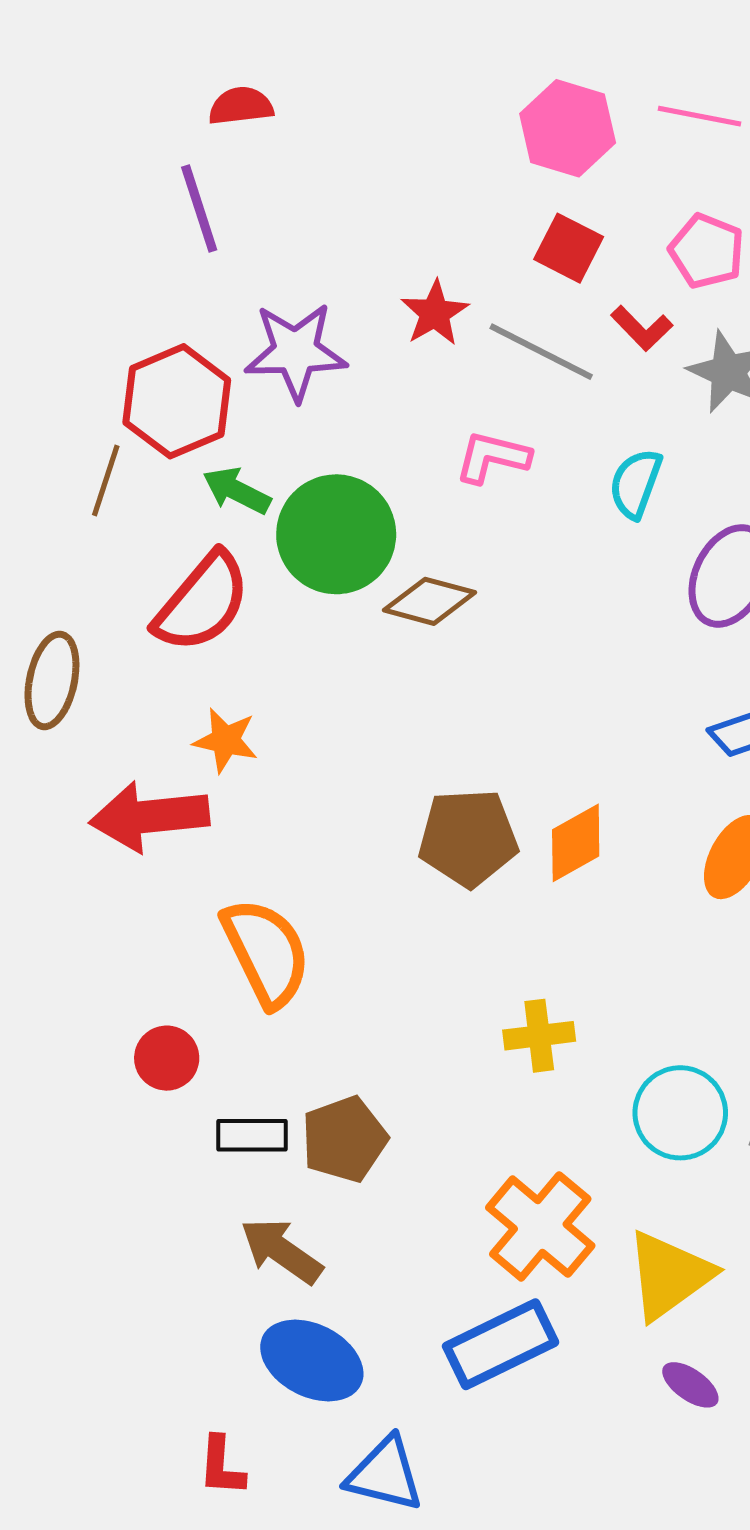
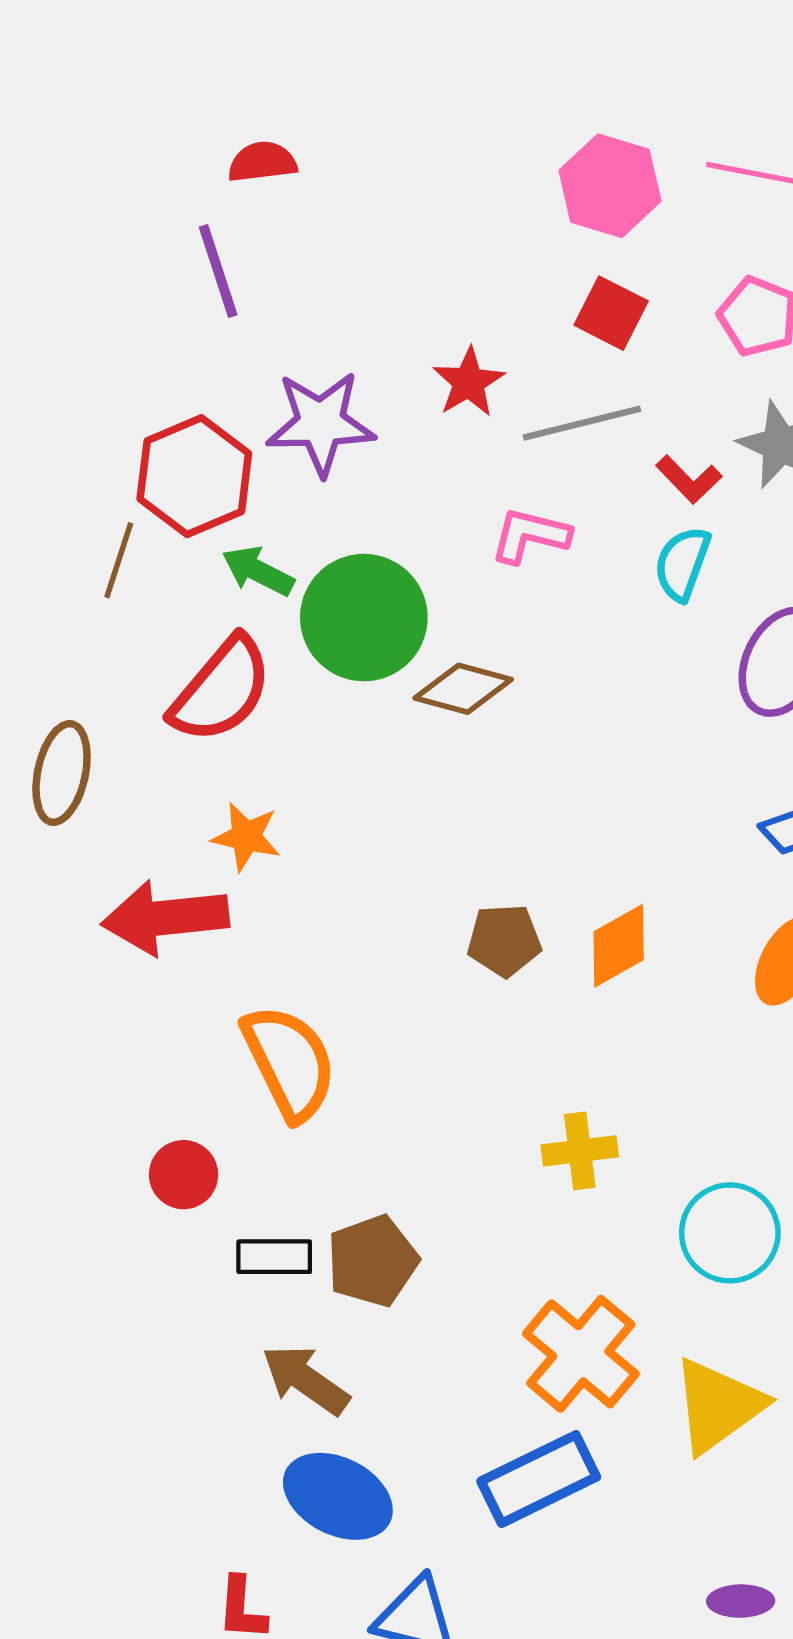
red L-shape: (642, 328) -> (689, 479), moved
gray line: (541, 352) -> (582, 423), turned -41
brown pentagon: (468, 838) -> (504, 940), size x0.7
purple ellipse: (690, 1385) -> (741, 1601), moved, turned -36

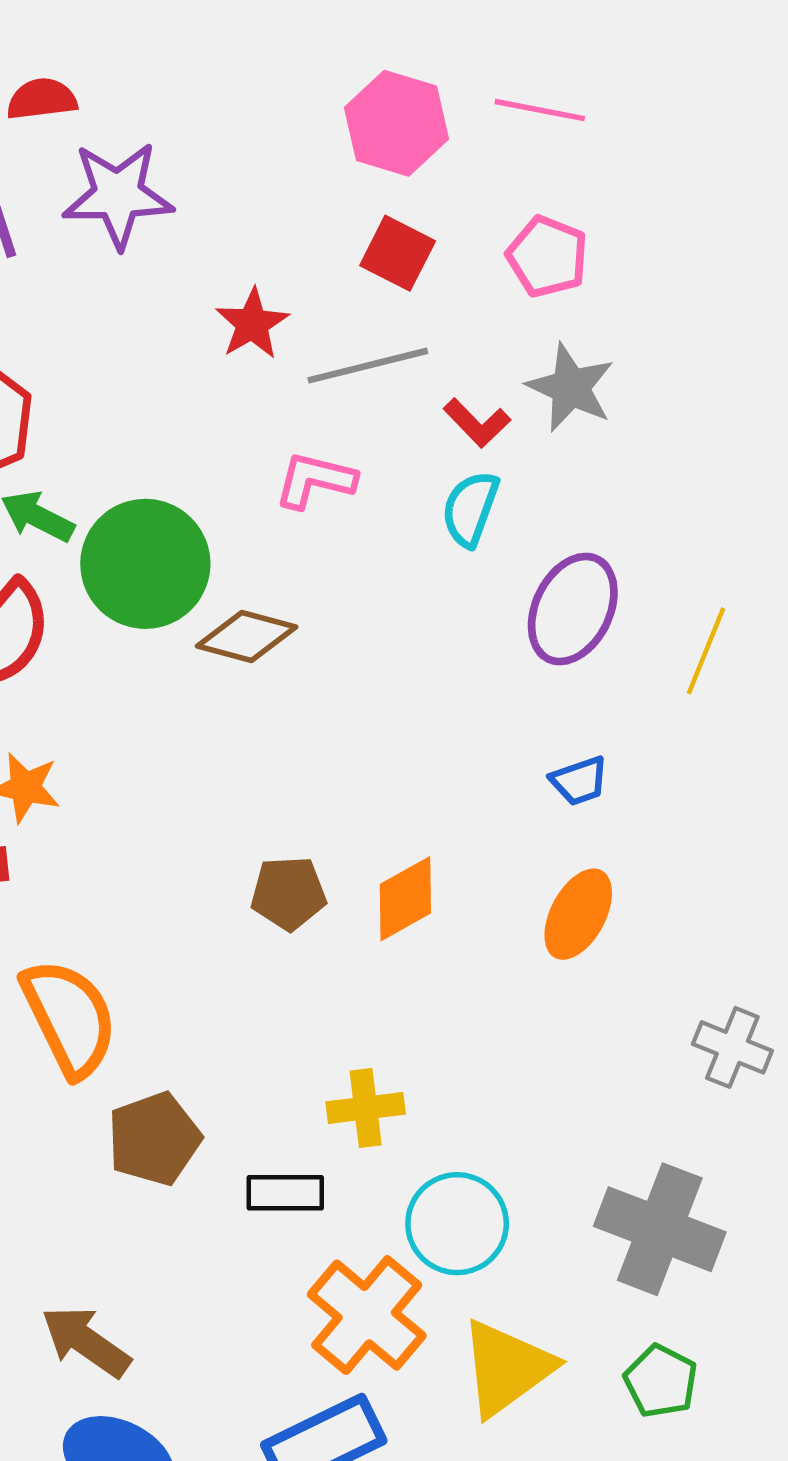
purple star: (321, 423) -> (118, 195), moved
cyan circle: (730, 1233) -> (457, 1224), moved
black rectangle: (274, 1257) -> (285, 1193), moved
brown pentagon: (372, 1261) -> (154, 1139), moved

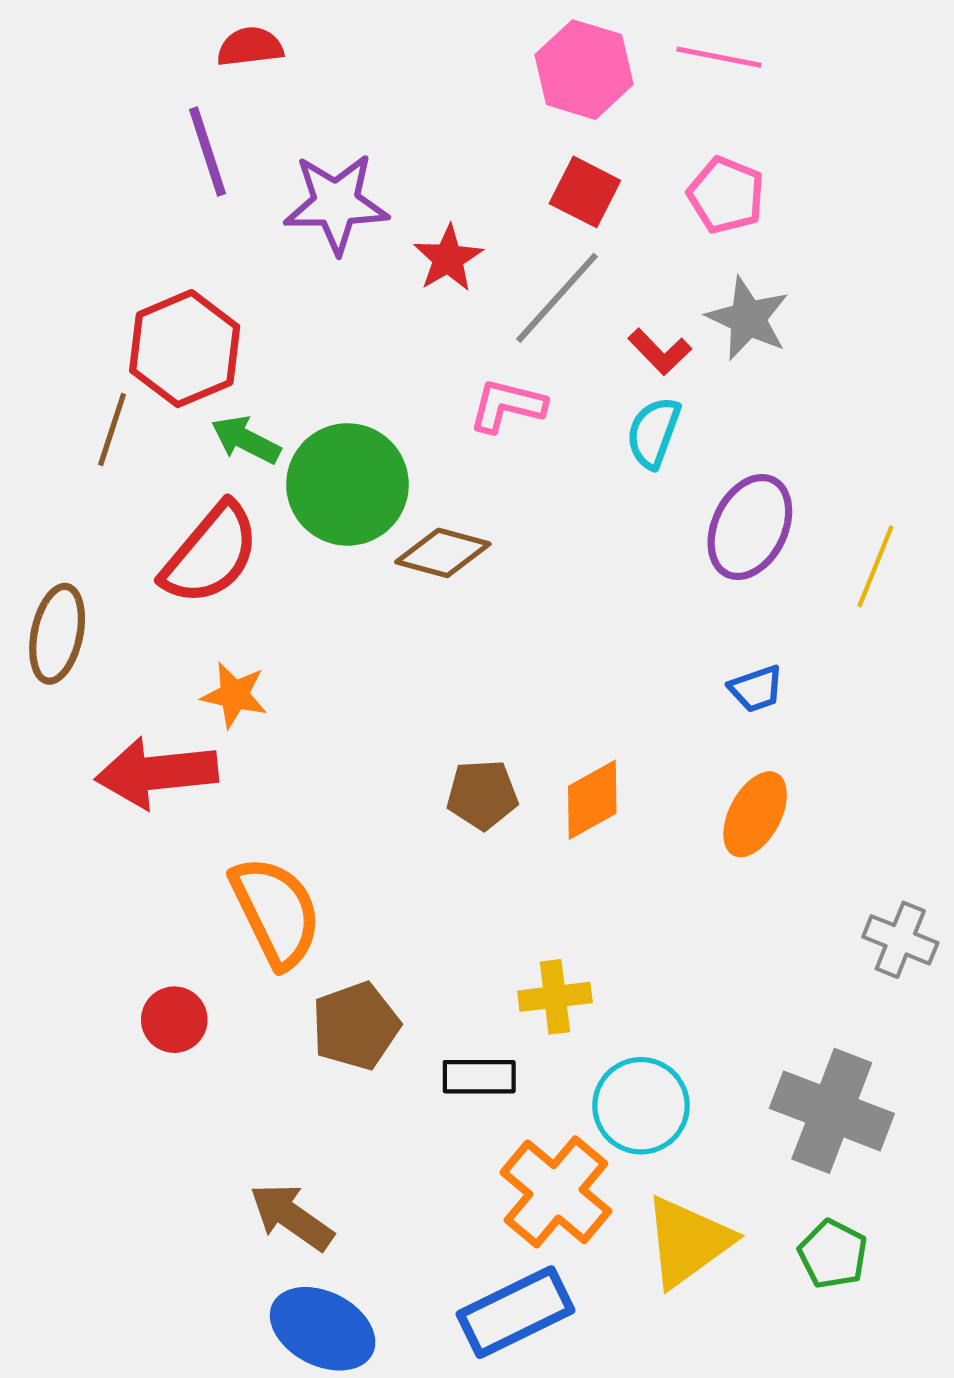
purple star: (118, 195) -> (336, 203), moved
gray line: (368, 366) -> (557, 298), turned -34

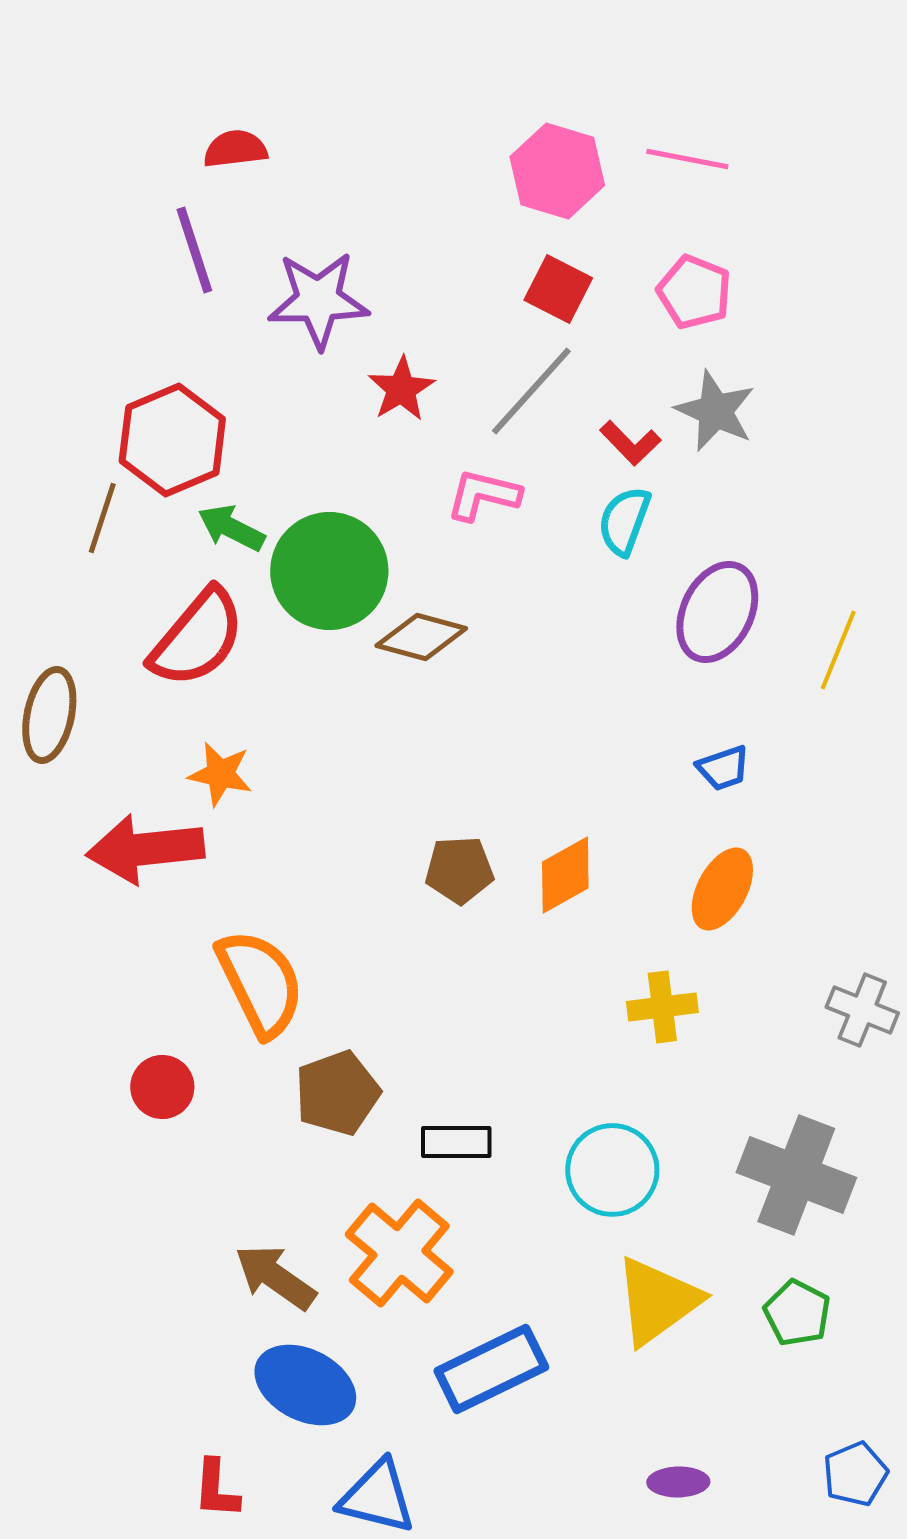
red star: (448, 258) -> (401, 389), moved
yellow cross: (555, 997) -> (662, 1007), moved
orange cross: (556, 1192) -> (399, 1253), moved

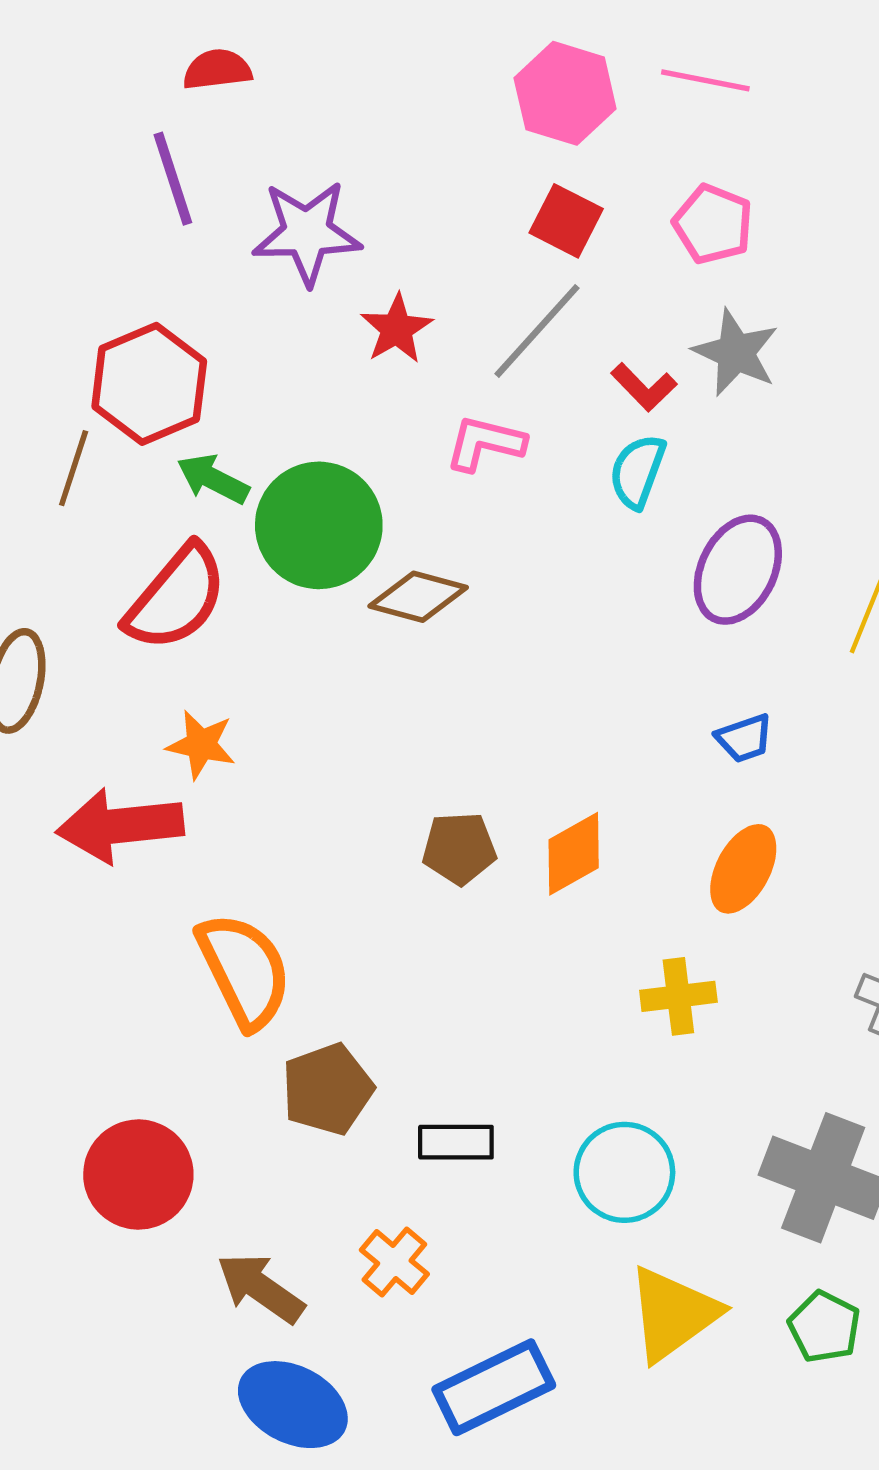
red circle: (162, 1087) -> (138, 1175), moved, size x1.6
orange cross: (399, 1253) -> (394, 1262), size x0.6

